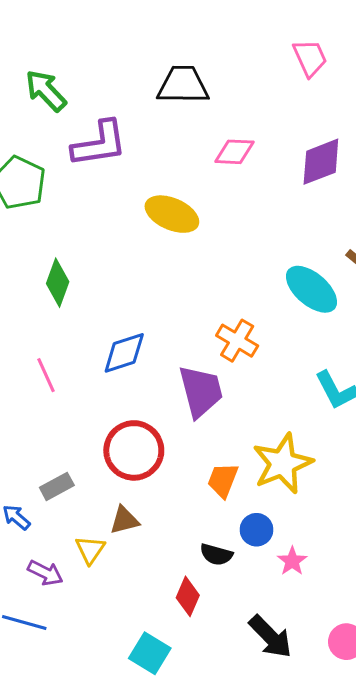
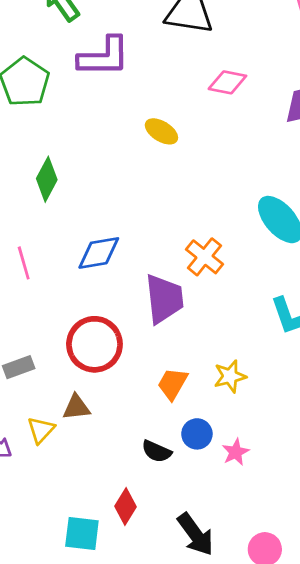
yellow ellipse: (172, 214) -> (161, 131), size x0.7
yellow star: (283, 463) -> (230, 376), size x0.6
pink star: (292, 561) -> (236, 452), moved
red diamond: (188, 596) -> (125, 506), moved
cyan square: (150, 653) -> (82, 533), turned -33

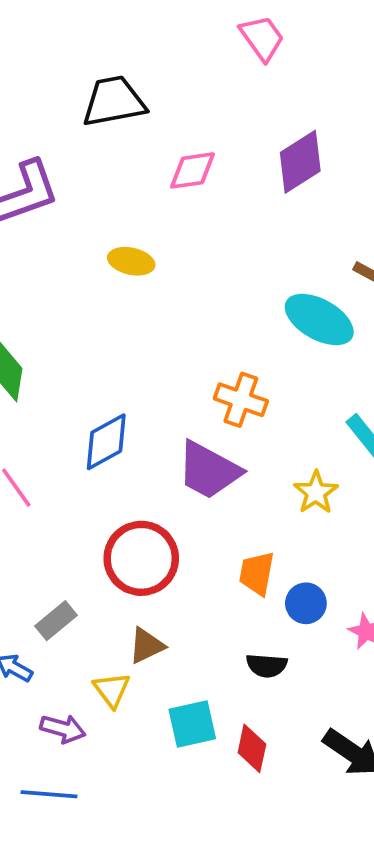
purple trapezoid: (164, 299) -> (209, 470), turned 144
yellow star: (230, 376) -> (316, 492), moved
blue circle: (197, 434) -> (306, 603), moved
cyan square: (82, 533) -> (192, 724), moved

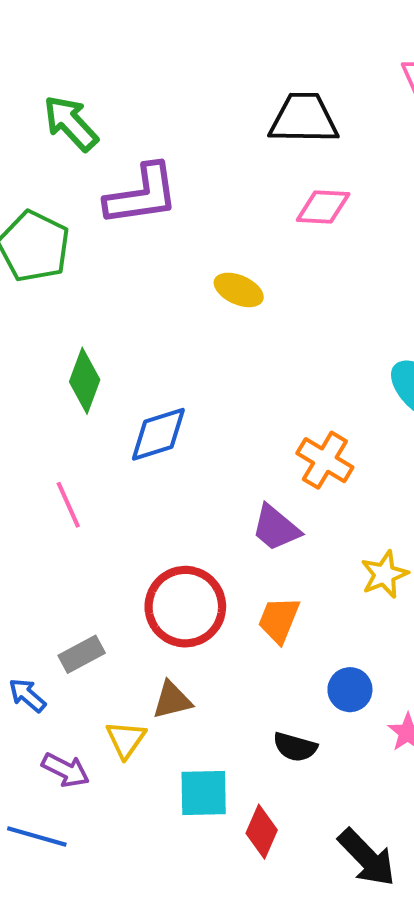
black trapezoid: (114, 101) -> (304, 119), moved
blue diamond: (106, 442) -> (158, 434), moved
purple trapezoid: (209, 470) -> (276, 528), size x0.7
orange trapezoid: (257, 573) -> (279, 620), moved

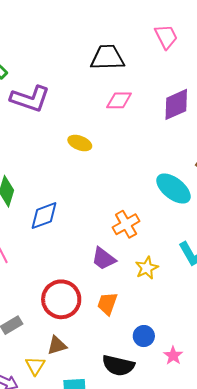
purple L-shape: (142, 195) -> (30, 99), turned 30
orange cross: (325, 460) -> (126, 224), turned 32
yellow star: (384, 574) -> (147, 268), moved
black semicircle: (295, 747) -> (118, 365), size x1.5

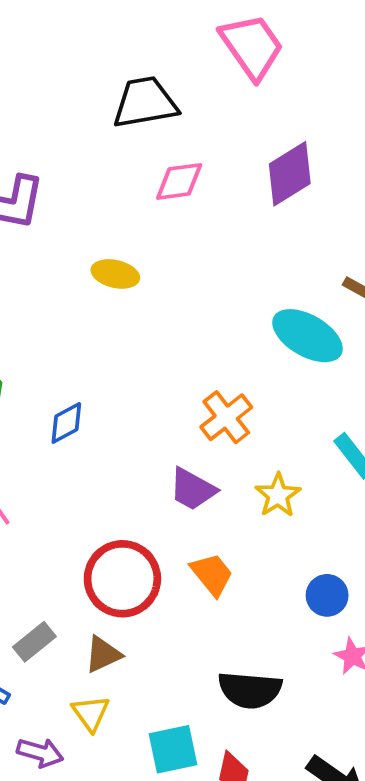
pink trapezoid: (166, 37) -> (252, 46), size x1.4
blue diamond: (44, 216) -> (66, 423), size x0.7
orange trapezoid: (107, 304) -> (212, 574), turned 130
blue circle: (144, 336) -> (327, 595), moved
brown triangle: (57, 345) -> (103, 654), moved

